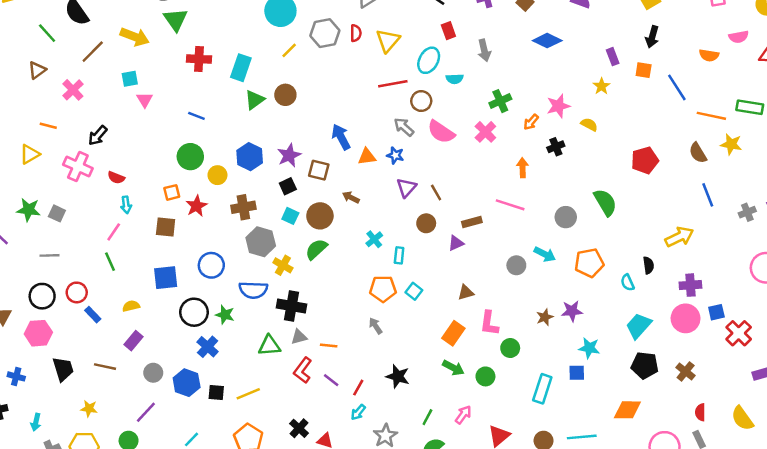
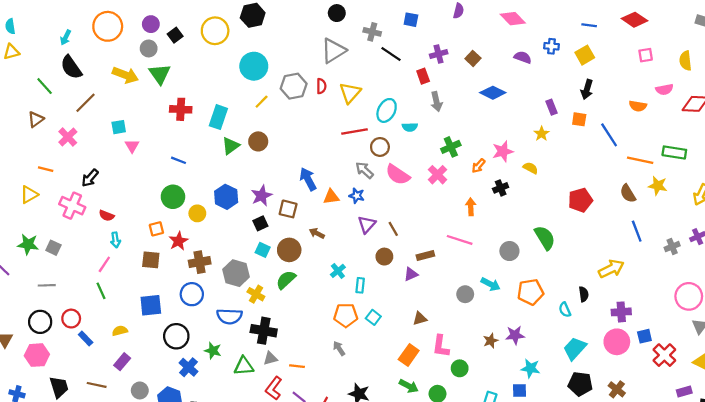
red rectangle: (448, 31) -> (423, 76), moved
yellow arrow: (135, 37) -> (125, 75), moved
brown cross: (243, 207) -> (200, 262), moved
green star: (225, 315) -> (213, 351), moved

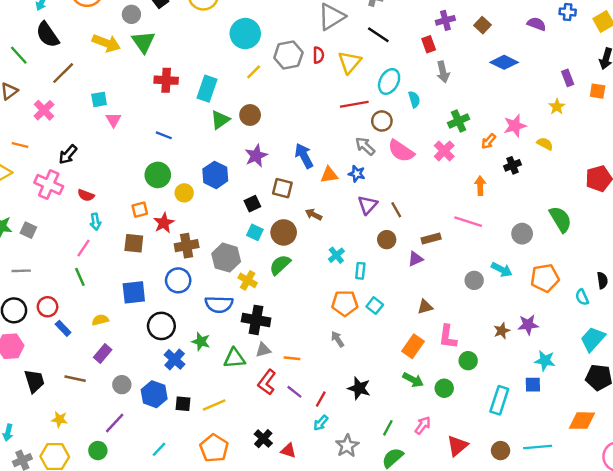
black line: (391, 54) -> (378, 35), moved
cyan semicircle: (410, 127) -> (414, 99), turned -104
purple star: (262, 196) -> (256, 156), moved

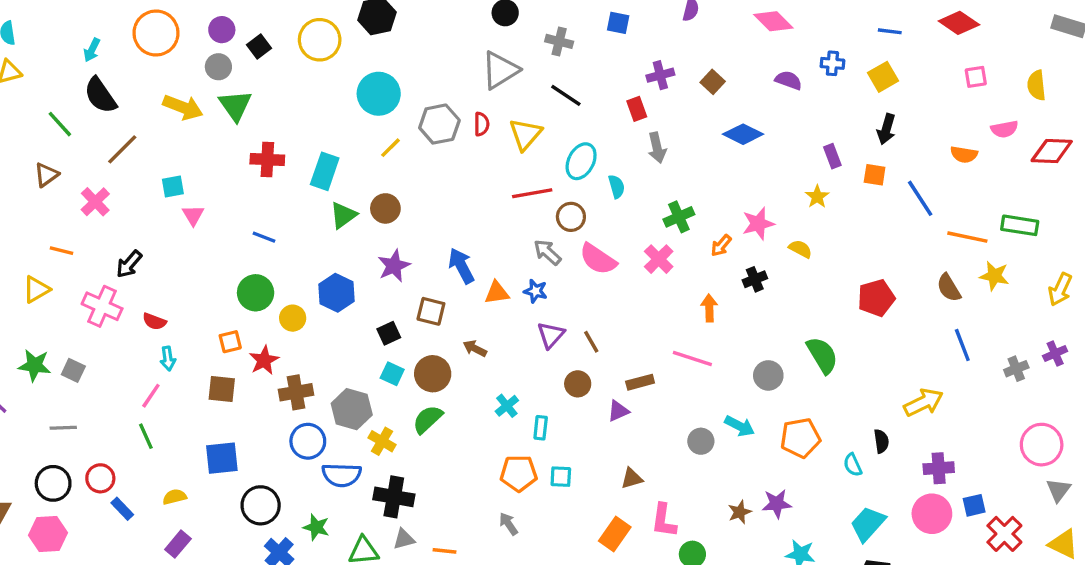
blue circle: (178, 280) -> (308, 441), moved
cyan square: (375, 306) -> (561, 477), turned -35

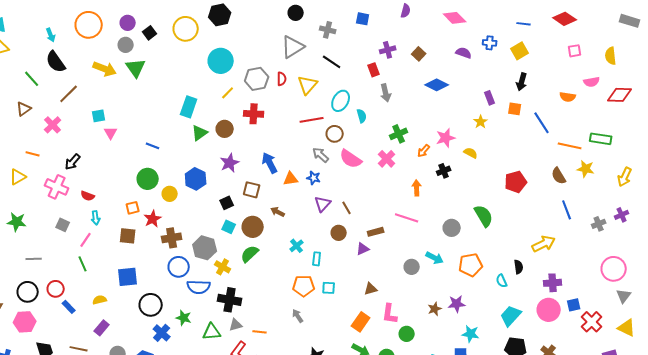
cyan arrow: (92, 50) -> (51, 35), turned -48
red cross: (267, 160) -> (254, 114), moved
gray square: (73, 370) -> (63, 225), moved

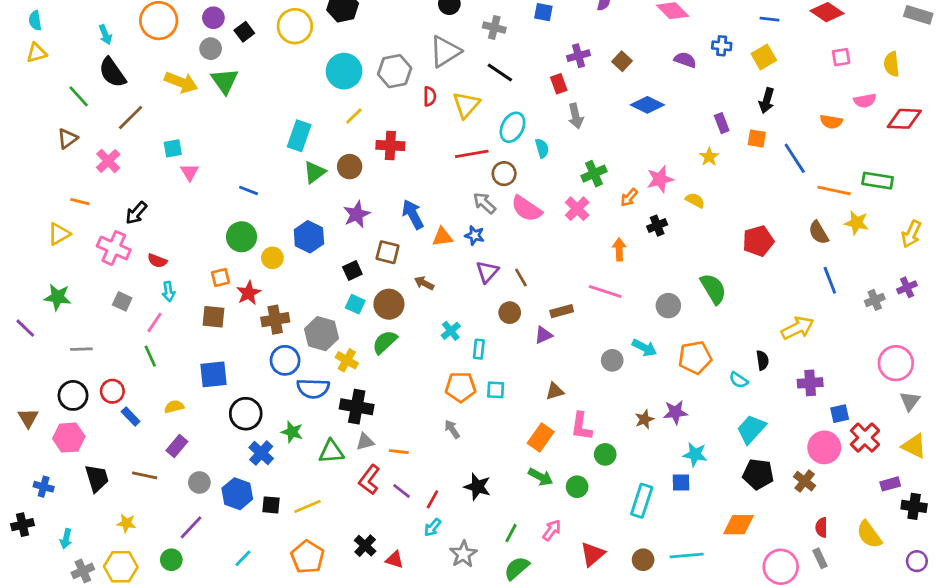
gray hexagon: (257, 79) -> (395, 71), moved
cyan semicircle: (502, 281) -> (739, 380), turned -32
pink circle: (549, 310) -> (824, 447), moved

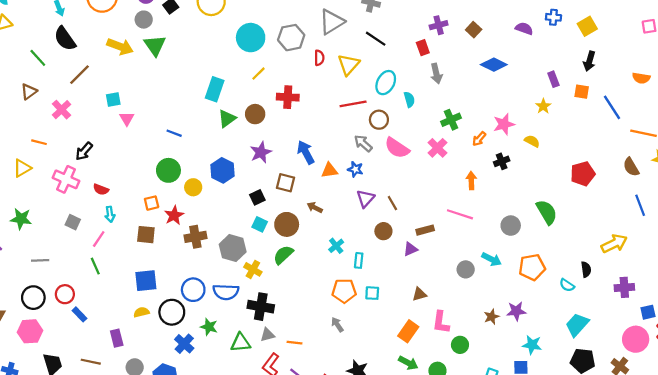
blue circle: (285, 360) -> (193, 290), moved
yellow semicircle: (174, 407) -> (141, 312), moved
purple rectangle: (177, 446) -> (117, 338), turned -54

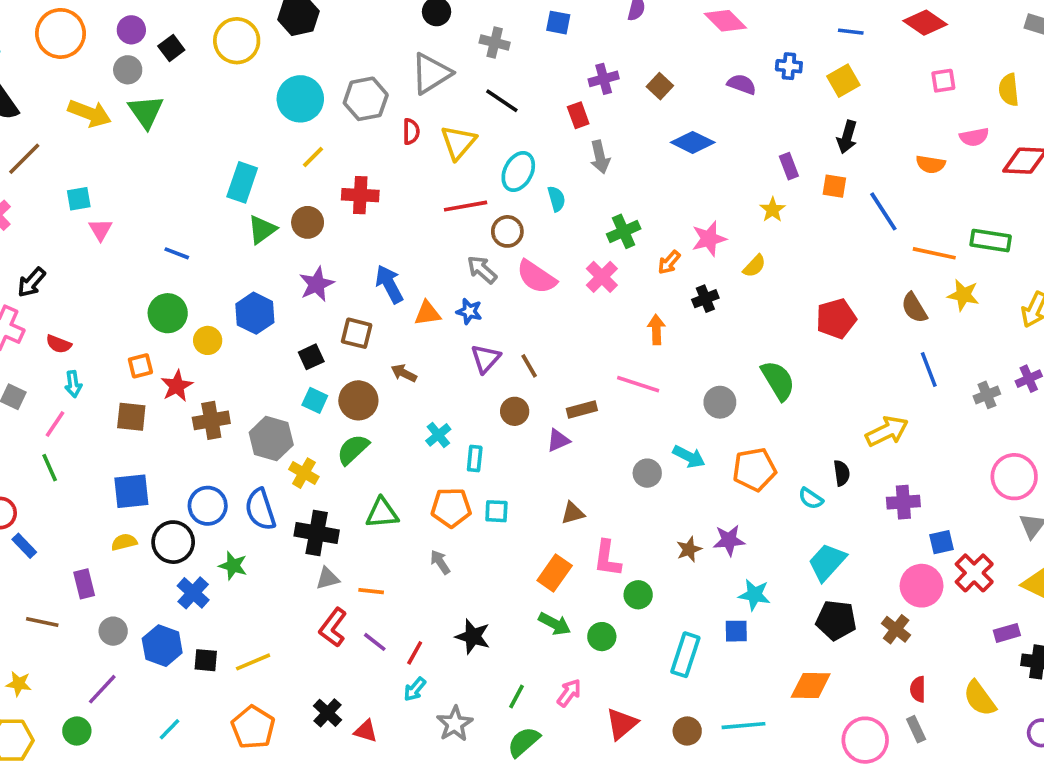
yellow semicircle: (532, 141) -> (754, 266), turned 105
blue semicircle: (226, 292) -> (260, 509), turned 70
green triangle: (240, 343) -> (382, 513), moved

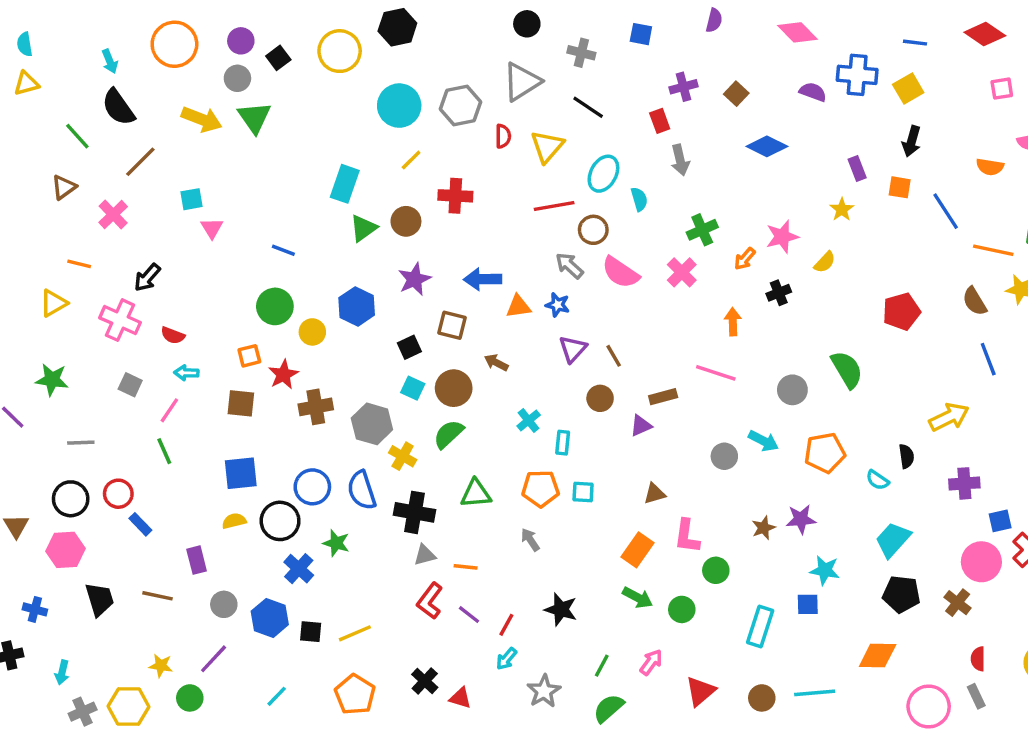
blue cross: (789, 66) -> (857, 75), size x1.6
blue arrow: (389, 284) -> (483, 279), turned -63
cyan arrow: (73, 384) -> (186, 373), turned 100
yellow star: (19, 684) -> (161, 666), moved

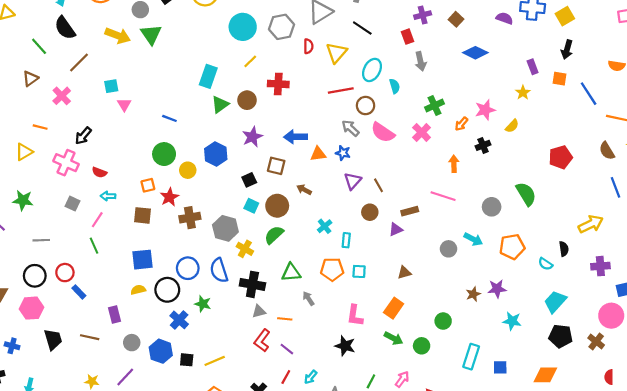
pink L-shape: (687, 536) -> (355, 316), moved
gray arrow: (530, 540) -> (308, 298), moved
blue square: (808, 604) -> (500, 367), moved
red line: (506, 625) -> (286, 377), moved

